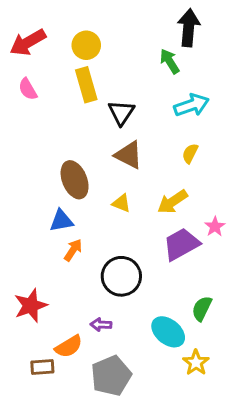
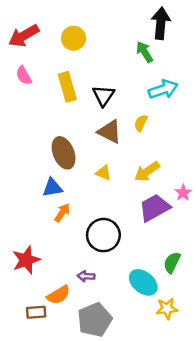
yellow rectangle: (86, 85) -> (67, 87), moved
yellow semicircle: (190, 153) -> (141, 123), moved
yellow star: (196, 363) -> (167, 309), turned 30

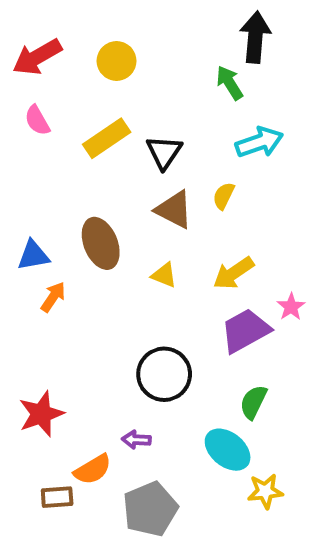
yellow rectangle: (67, 87) -> (107, 138), turned 72
blue triangle: (52, 188) -> (33, 255), moved
orange arrow: (62, 213) -> (53, 297), moved
green semicircle: (172, 262) -> (253, 402), moved

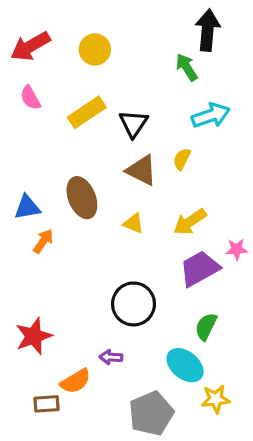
pink star: (291, 307) -> (237, 249), turned 30
gray pentagon: (150, 509) -> (151, 413), moved

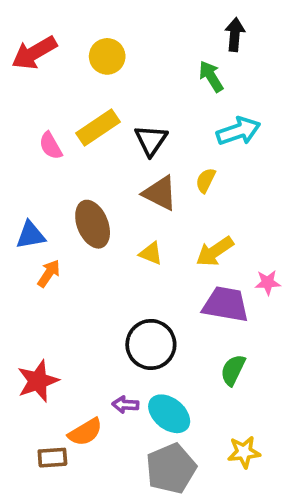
black arrow: (208, 30) -> (235, 35), size x0.7
pink semicircle: (30, 98) -> (51, 146), moved
purple trapezoid: (200, 269) -> (226, 304), turned 39
cyan ellipse: (185, 365) -> (169, 414), moved

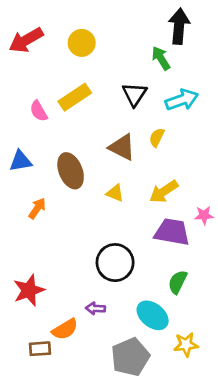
black arrow: (235, 35) -> (179, 26), size x1.4
black triangle: (151, 140) -> (134, 94), moved
blue triangle: (31, 235) -> (21, 161), moved
cyan ellipse: (169, 414) -> (153, 315), moved

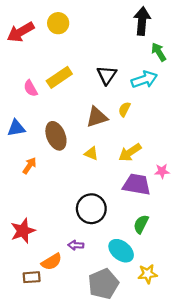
yellow circle: (82, 43) -> (58, 23), moved
green arrow: (161, 58) -> (159, 52), moved
brown triangle: (122, 147) -> (97, 117), turned -45

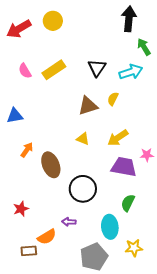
pink semicircle: (31, 88) -> (25, 71), moved
brown ellipse: (56, 136) -> (51, 165), moved
red star: (23, 231) -> (21, 209), size x0.7
cyan ellipse: (121, 251) -> (110, 227), turned 45

